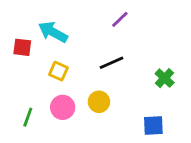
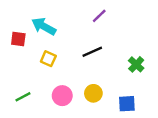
yellow circle: (99, 102) -> (93, 93), moved
pink circle: (63, 107) -> (62, 96), moved
green line: (28, 117) -> (23, 97), turned 42

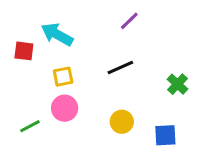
yellow square: (48, 59) -> (63, 77), turned -35
pink circle: (62, 96) -> (65, 108), moved

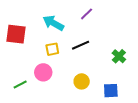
cyan arrow: (57, 34) -> (53, 23), moved
red square: (24, 51) -> (16, 34), size x1.5
yellow square: (63, 77) -> (52, 49), moved

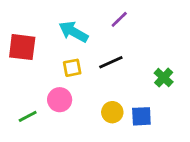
blue square: (111, 91) -> (141, 116), moved

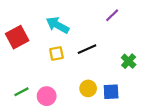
purple line: (119, 19) -> (112, 15), moved
red square: (22, 47) -> (17, 37), turned -35
pink circle: (60, 100) -> (47, 96), moved

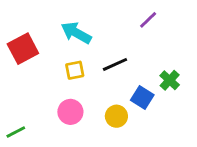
green line: (21, 92) -> (16, 132), moved
blue square: (111, 92) -> (142, 98), moved, turned 35
pink circle: (47, 96) -> (70, 112), moved

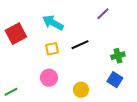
green cross: (170, 80) -> (118, 56), turned 32
blue square: (142, 98) -> (115, 80), moved
yellow circle: (116, 116) -> (81, 90), moved

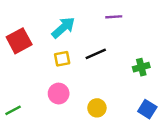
purple line: (103, 14) -> (114, 17), moved, turned 40
cyan arrow: (53, 23) -> (63, 28), turned 110
blue square: (115, 80) -> (147, 109), moved

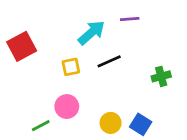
cyan arrow: (63, 28) -> (91, 33), moved
blue square: (147, 109) -> (141, 124), moved
green line: (13, 110) -> (41, 126), moved

